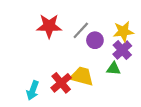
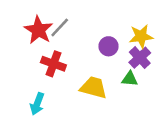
red star: (49, 26) -> (38, 30), moved, turned 30
gray line: (81, 30) -> (60, 28), moved
red cross: (61, 83) -> (53, 64), moved, turned -30

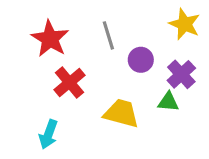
gray line: (60, 28) -> (108, 35), moved, turned -60
yellow star: (141, 36) -> (185, 24), moved, turned 30
red cross: (53, 64) -> (69, 82), turned 30

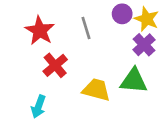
purple circle: (141, 60) -> (122, 14), moved
purple cross: (181, 74) -> (144, 45), moved
green triangle: (168, 102) -> (134, 81), size x1.6

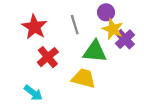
yellow star: (147, 19) -> (113, 29), moved
green triangle: (134, 81) -> (95, 51), moved
cyan arrow: (38, 107) -> (33, 93), turned -72

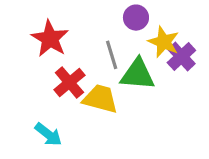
purple circle: (106, 12) -> (136, 18), moved
gray line: (75, 25) -> (112, 55), moved
yellow trapezoid: (84, 78) -> (100, 99), moved

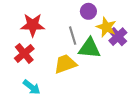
red star: (50, 39) -> (33, 25), turned -30
red cross: (69, 82) -> (24, 53), moved
yellow trapezoid: (100, 99) -> (65, 64), turned -35

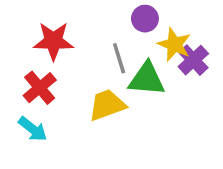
cyan arrow: (32, 87) -> (33, 129), moved

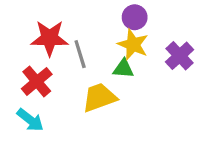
yellow star: (174, 44) -> (133, 45), moved
gray line: (119, 58) -> (80, 54), moved
green triangle: (147, 79) -> (123, 69), moved, size x0.6

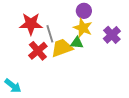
red cross: (37, 81) -> (38, 51), moved
yellow trapezoid: (99, 97) -> (62, 48), moved
cyan arrow: (30, 120) -> (13, 86), moved

